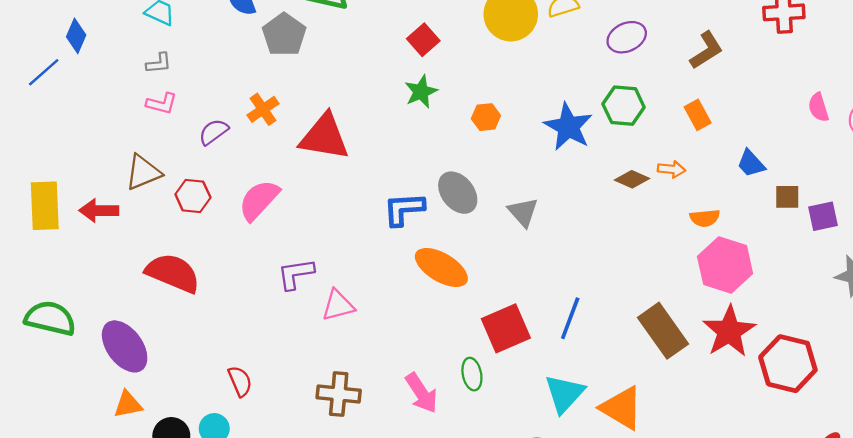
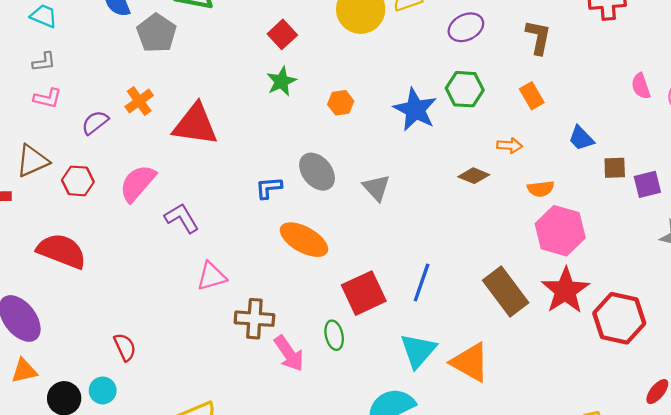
brown L-shape: (706, 50) -> (538, 37), turned -45
brown diamond: (632, 179) -> (474, 176), moved
blue L-shape: (404, 209) -> (269, 188), size x0.7
purple L-shape: (296, 274) -> (182, 218), moved, turned 69
brown cross: (339, 394) -> (254, 319), moved

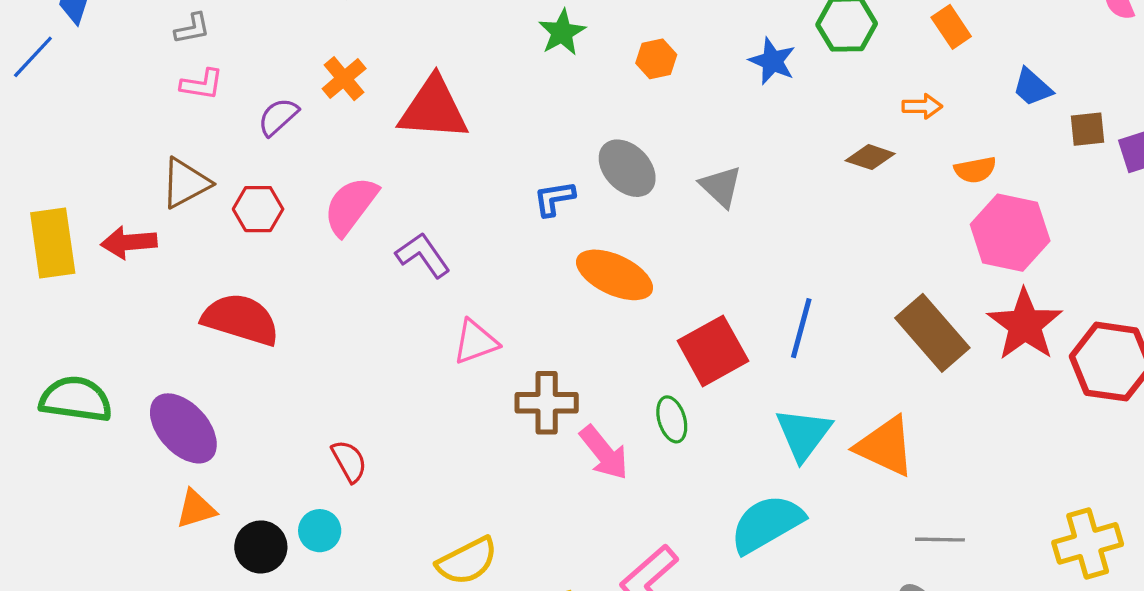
blue star: (415, 110) -> (772, 61), size x0.7

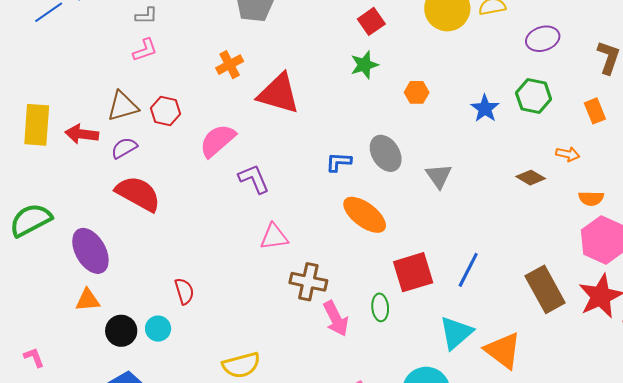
pink L-shape: (202, 84) -> (145, 50), turned -40
purple semicircle: (278, 117) -> (124, 148), moved
red hexagon: (258, 209) -> (166, 111), moved
green semicircle: (76, 399) -> (31, 220), turned -48

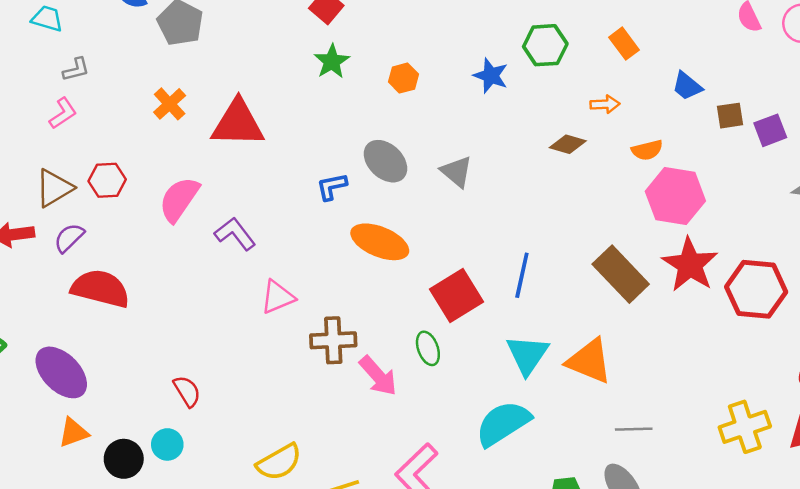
gray L-shape: (146, 16) -> (76, 69), moved

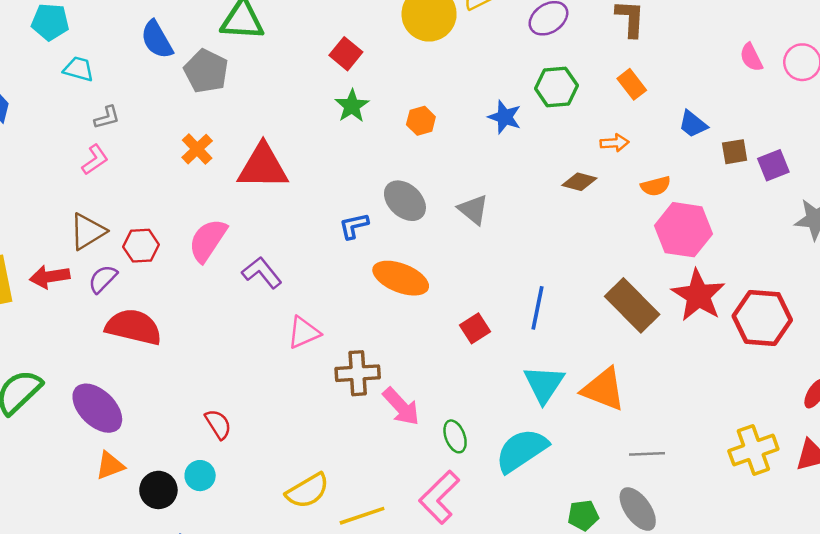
red hexagon: (107, 180) -> (141, 246), moved
red square: (456, 295) -> (475, 328), size x0.6
green ellipse: (428, 348) -> (455, 436), moved

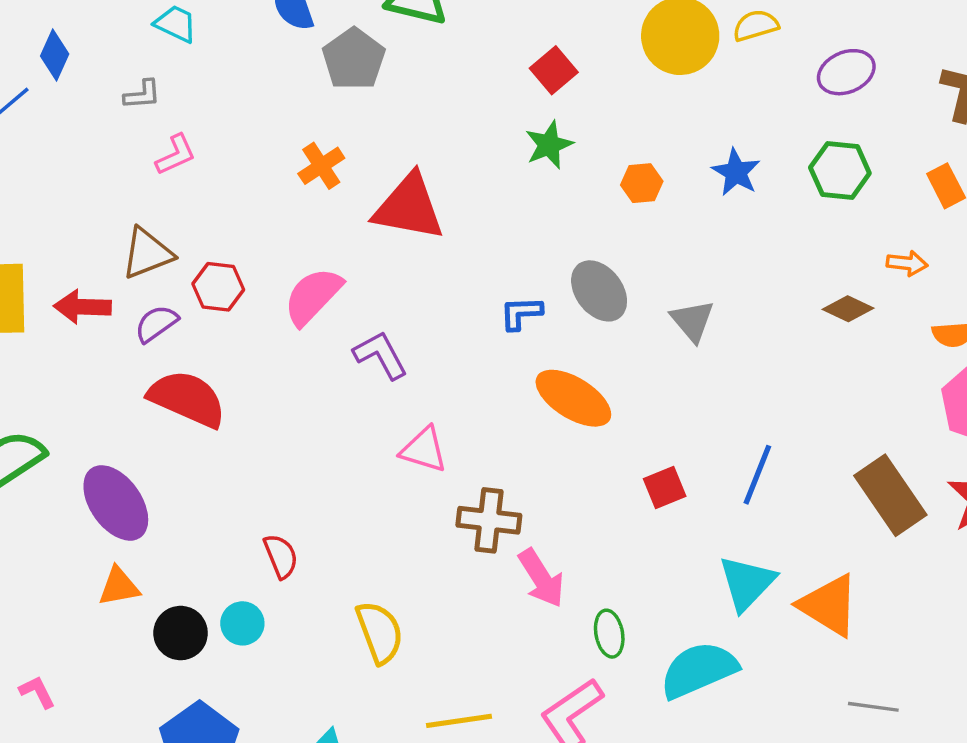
gray L-shape: (107, 117) -> (142, 95), moved
blue star: (505, 117) -> (736, 172), moved
pink triangle: (304, 333) -> (424, 450), turned 30
yellow semicircle: (308, 491) -> (380, 632), moved, turned -90

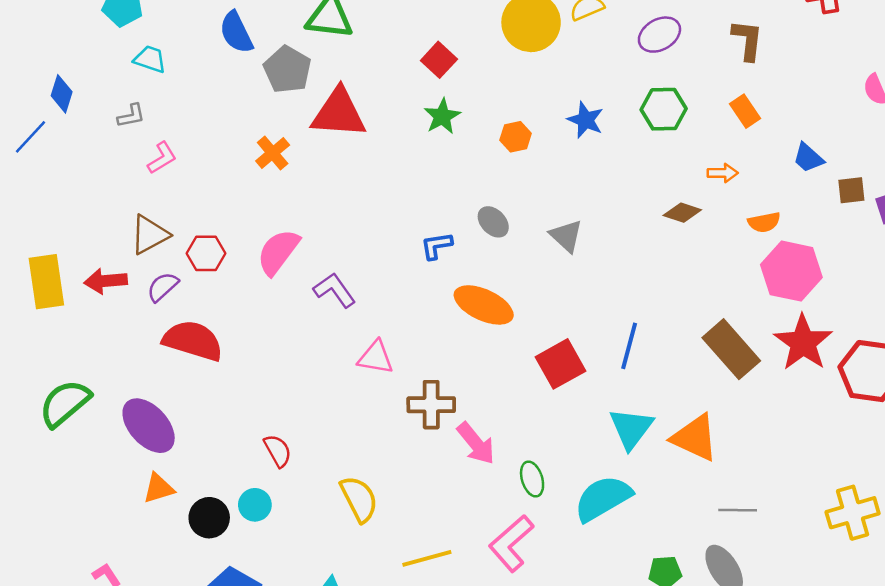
red triangle: (409, 207) -> (339, 113), moved
gray ellipse: (599, 291) -> (493, 222), size x0.7
red square: (665, 487) -> (560, 364), size x1.5

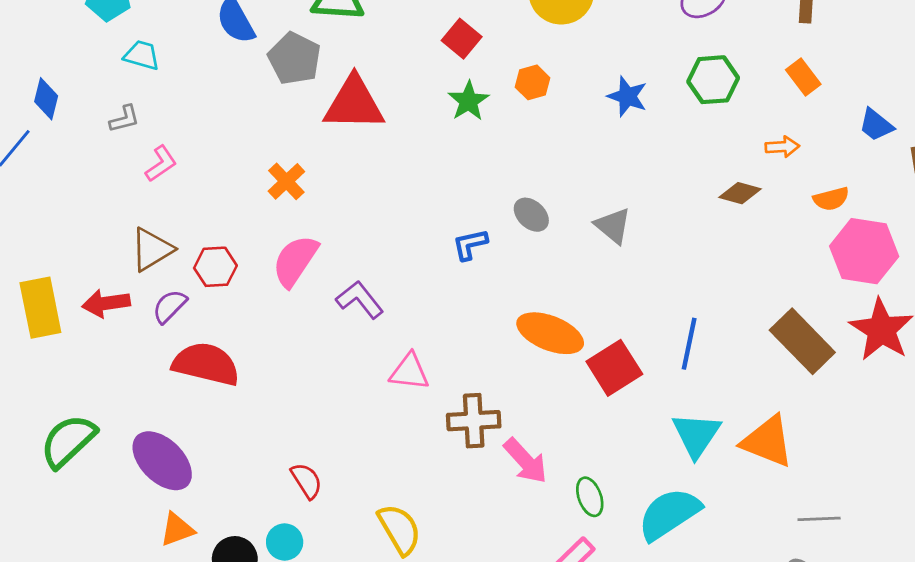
orange hexagon: (516, 137) -> (533, 82), moved
orange cross: (273, 153) -> (286, 181), moved
orange ellipse: (484, 305) -> (550, 333), moved

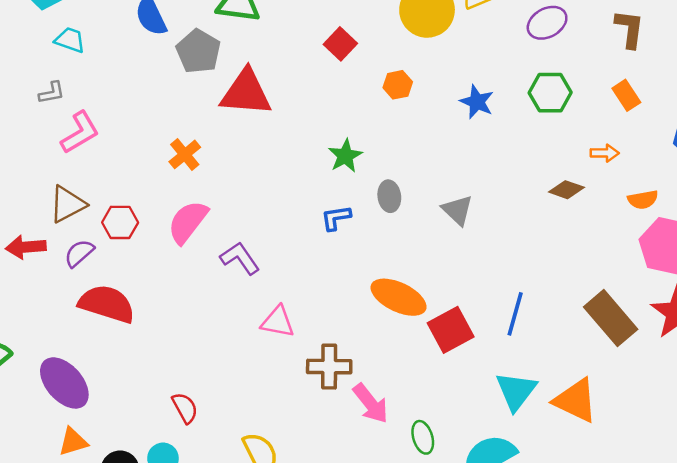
green star: (469, 101) -> (345, 156), moved
pink L-shape: (161, 164) -> (80, 132), size x1.4
gray ellipse: (531, 215) -> (389, 196), turned 36

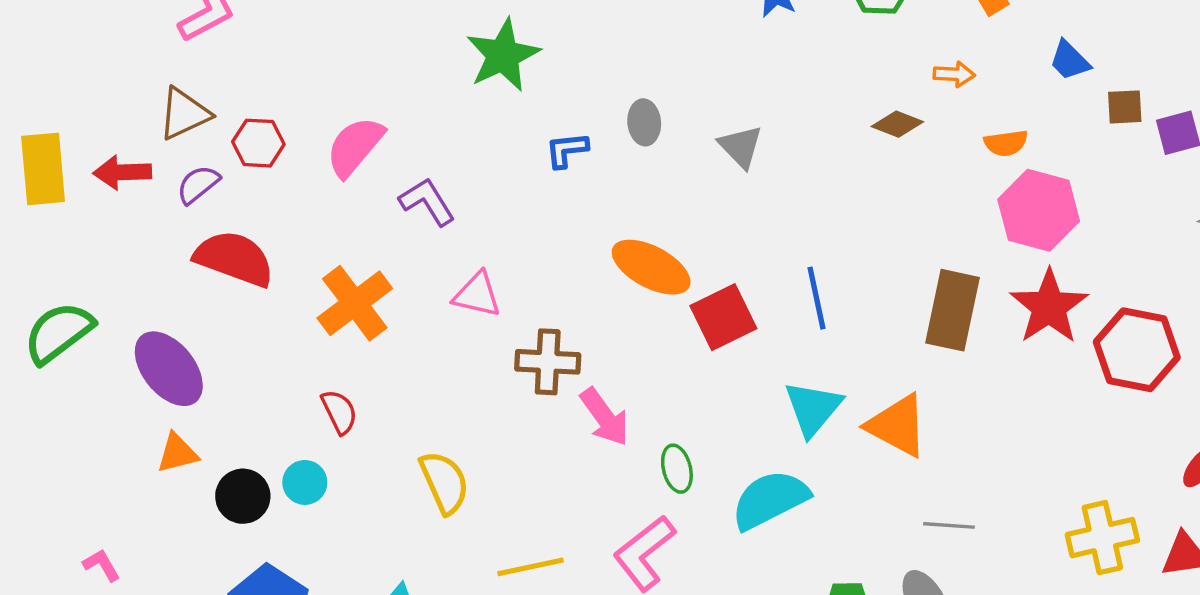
orange cross: (185, 154) -> (355, 303), moved, size x1.6
green star: (345, 156) -> (503, 55), moved, size x1.5
blue line: (515, 314) -> (816, 298), turned -30
brown rectangle: (611, 318) -> (953, 310), turned 50

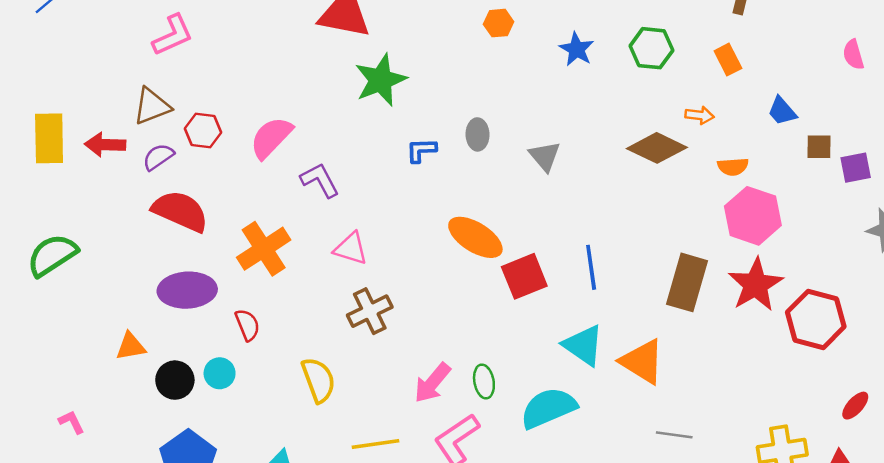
brown diamond: (897, 124) -> (657, 148), size x1.6
brown cross: (548, 362) -> (370, 311), moved, turned -33
purple ellipse: (169, 369) -> (187, 290), moved, turned -58
cyan triangle: (813, 408) -> (583, 345), turned -39
pink arrow: (605, 417) -> (432, 383), moved, turned 72

